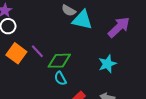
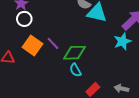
cyan star: (107, 64) -> (123, 41), moved

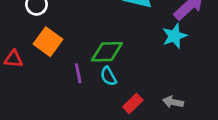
purple line: (53, 43) -> (78, 73), moved, turned 32

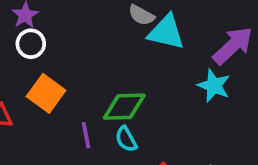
cyan star: (174, 36) -> (214, 86), turned -30

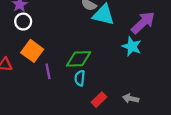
purple line: (86, 135) -> (48, 71), moved
cyan semicircle: (126, 139) -> (80, 78), turned 35

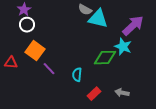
green diamond: (79, 59) -> (105, 58), moved
purple line: (48, 71) -> (49, 69), turned -32

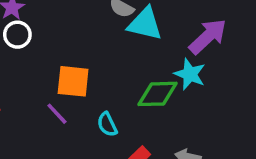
orange square: (35, 51) -> (73, 81), moved, turned -30
cyan semicircle: (77, 75) -> (107, 124), turned -32

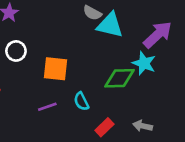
white circle: (17, 35) -> (16, 51), moved
purple line: (57, 114) -> (47, 107), moved, turned -66

